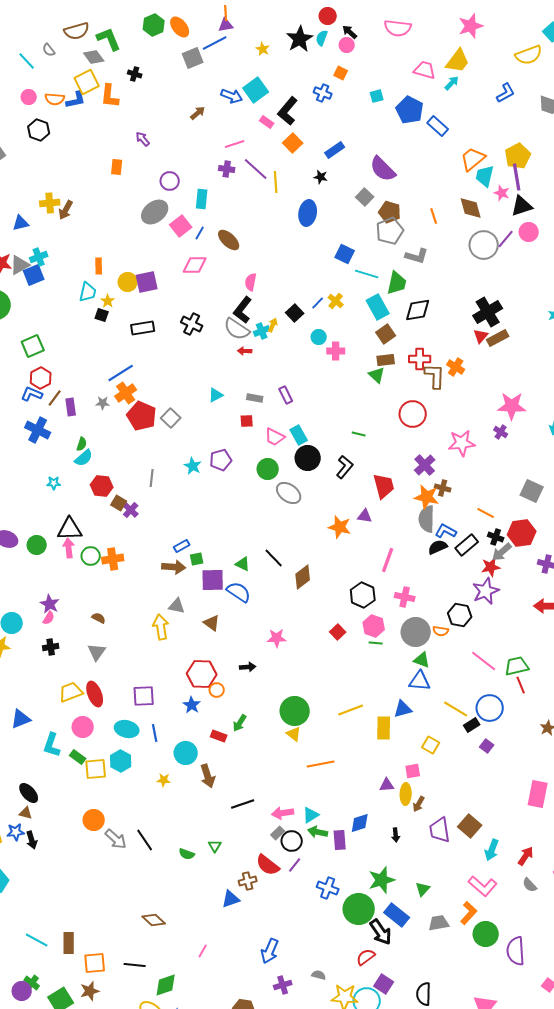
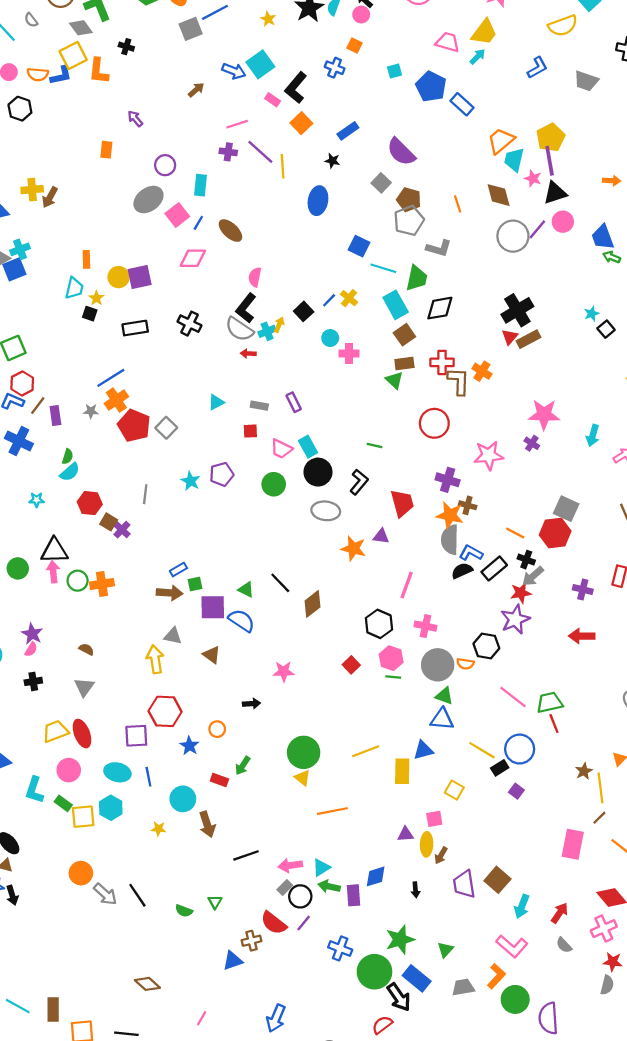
purple cross: (425, 465) -> (448, 480), turned -30
gray ellipse: (289, 493) -> (326, 511), moved, turned -30
red hexagon: (522, 533) -> (555, 533), moved
red hexagon: (202, 674) -> (165, 711), moved

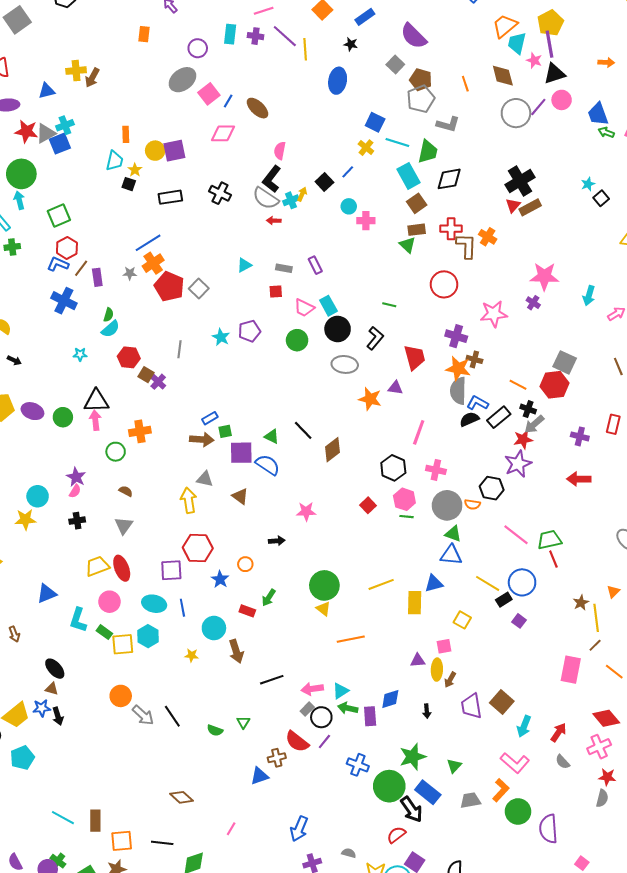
cyan rectangle: (201, 185) -> (230, 34), moved
yellow cross: (349, 298) -> (366, 148), moved
green circle: (78, 581) -> (116, 452), moved

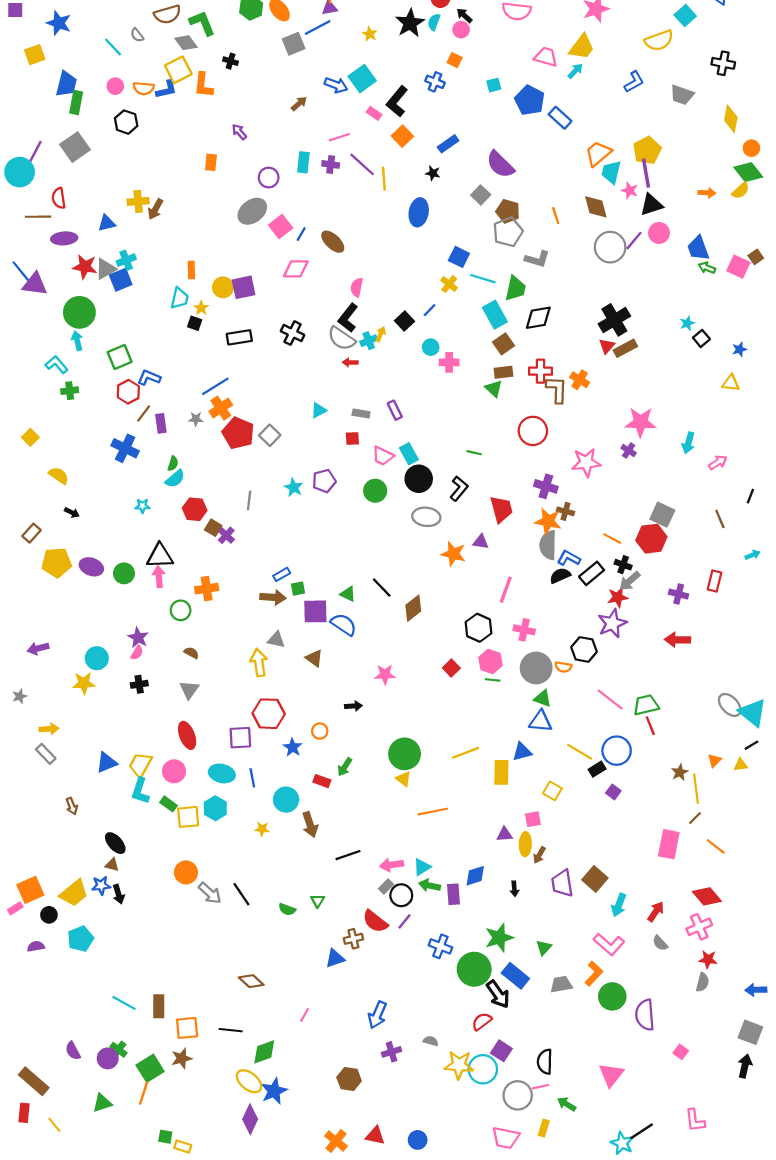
blue L-shape: (58, 264) -> (149, 378), moved
yellow trapezoid: (97, 566) -> (140, 765), moved, turned -40

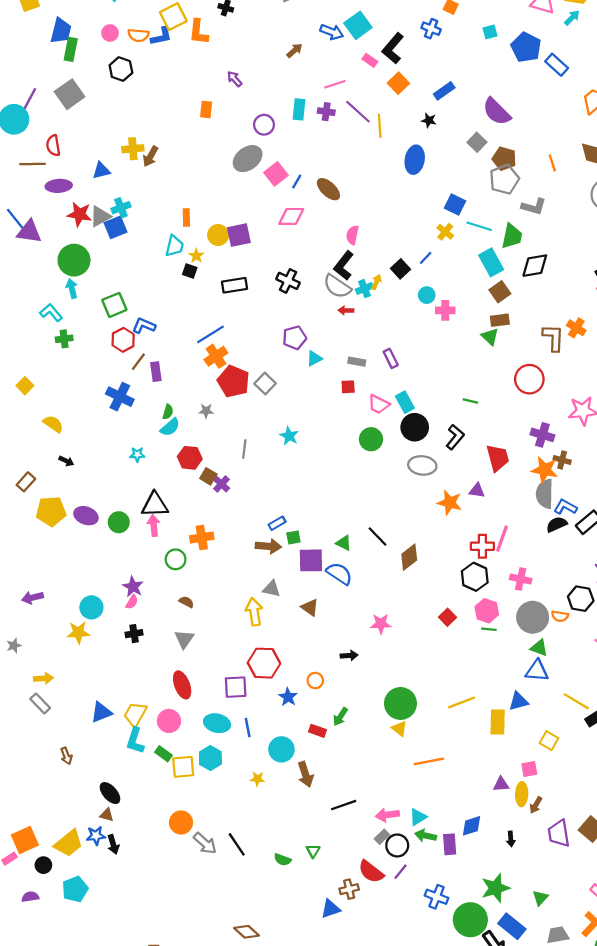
red cross: (540, 371) -> (482, 546), moved
gray star: (196, 419) -> (206, 411), moved
purple pentagon: (324, 481) -> (295, 338), moved

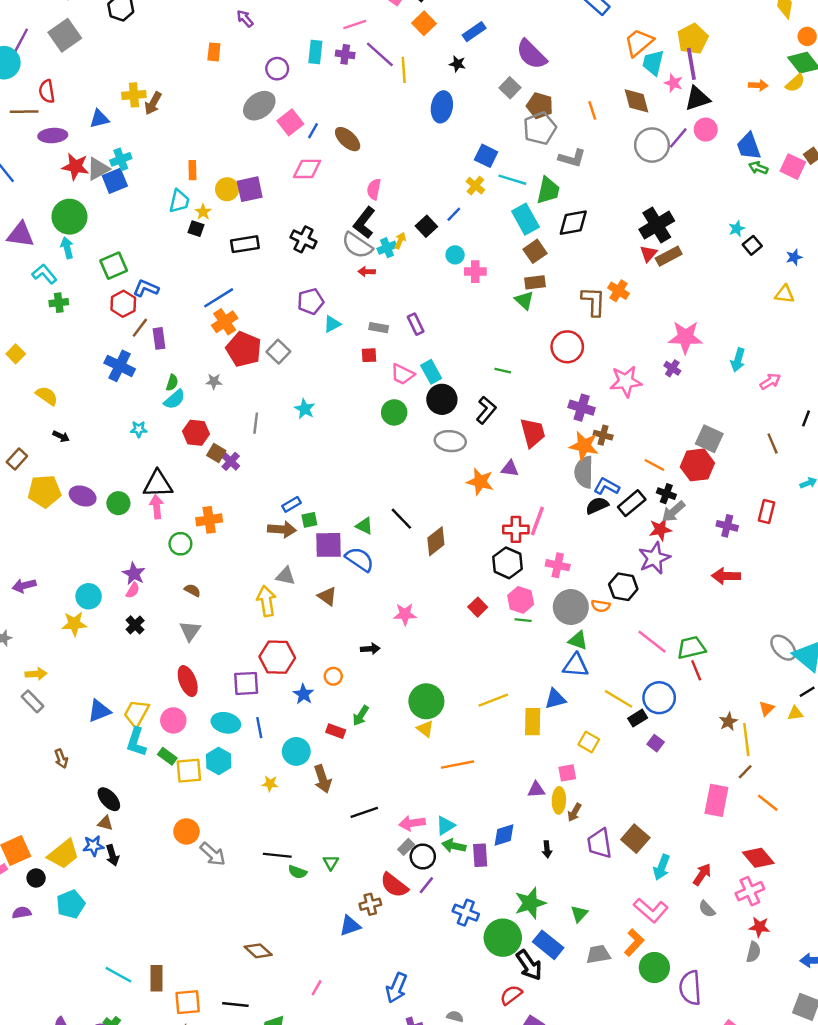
purple triangle: (29, 232) -> (21, 235), moved
black cross: (134, 634) -> (135, 625), turned -35
black line: (237, 844) -> (277, 855), moved, turned -50

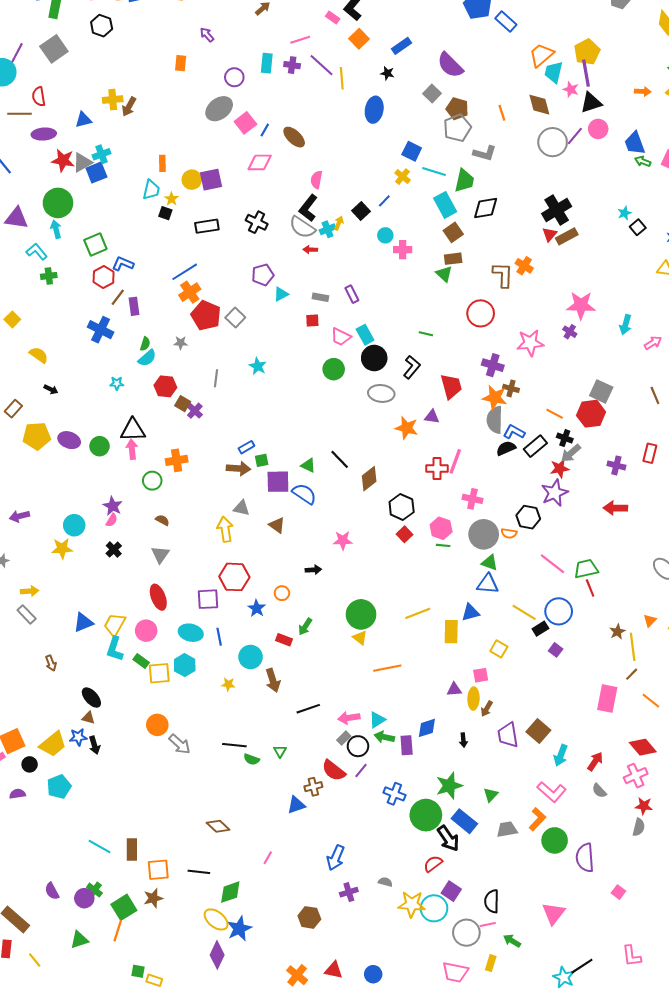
black hexagon: (508, 563) -> (402, 507), moved

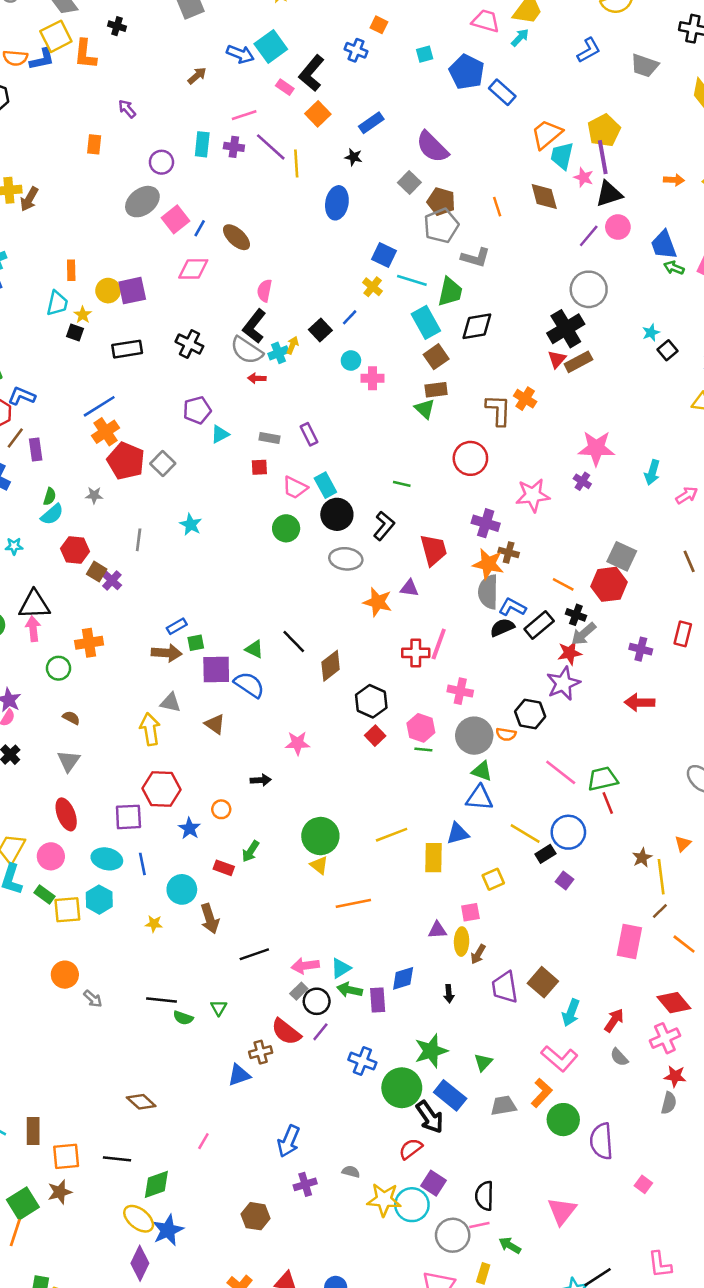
gray circle: (553, 142) -> (589, 289), moved
yellow square: (499, 649) -> (493, 879), turned 36
gray arrow: (180, 744) -> (93, 999), size x0.7

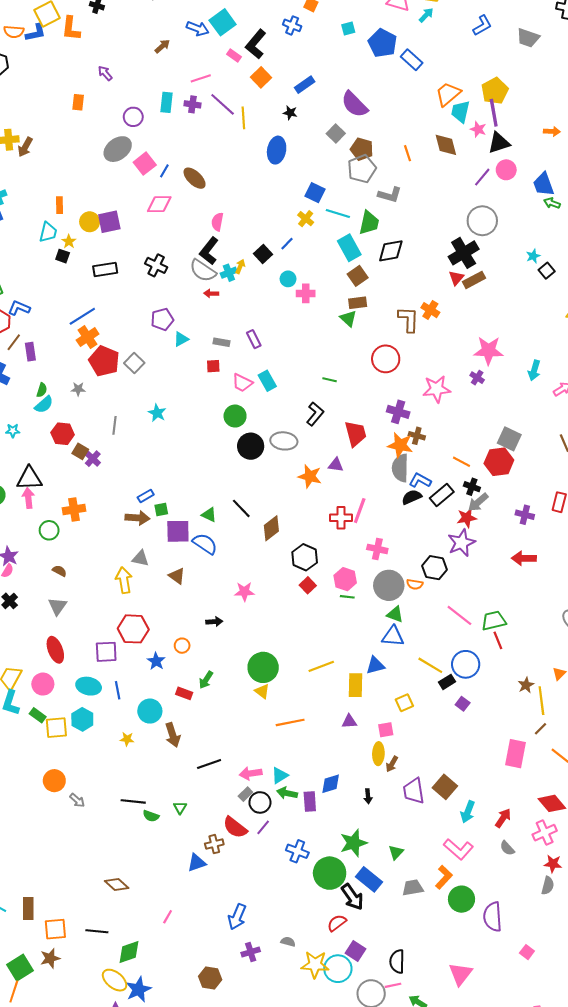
black circle: (337, 514) -> (251, 446), moved
purple triangle: (437, 930) -> (349, 721), moved

